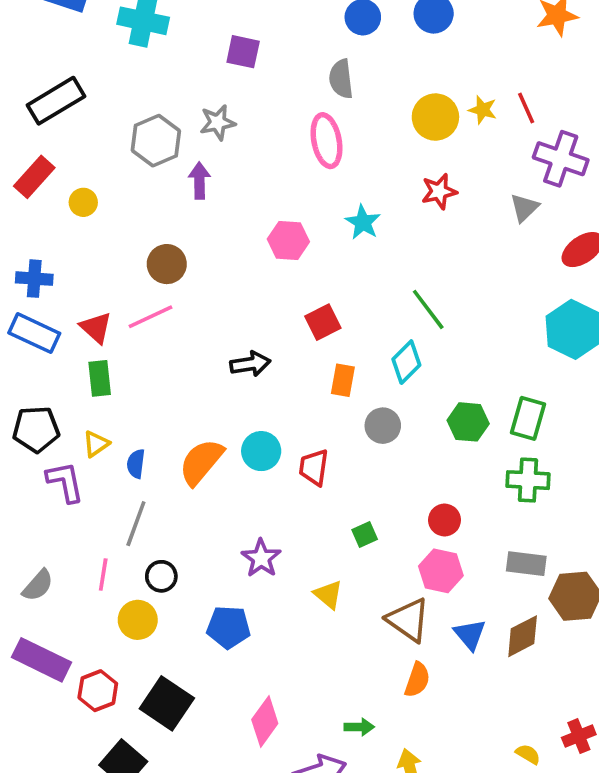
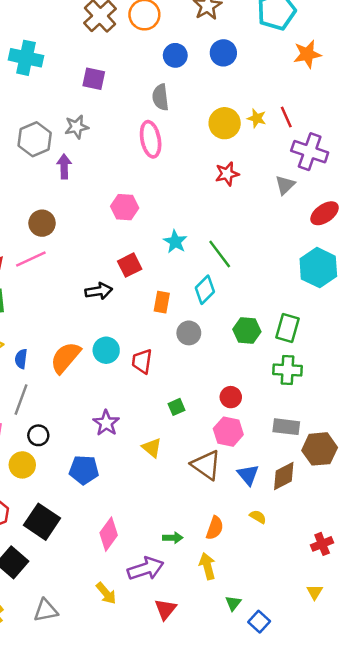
cyan star: (363, 222) -> (175, 242), moved
red square: (323, 322) -> (130, 265), moved
orange semicircle: (417, 680) -> (215, 528), moved
yellow semicircle: (528, 754) -> (258, 517), moved

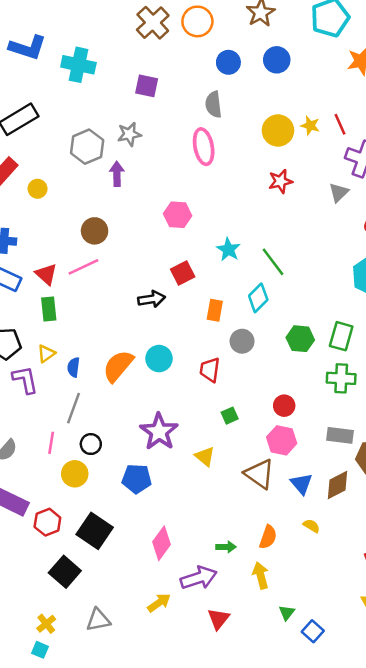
red trapezoid: (142, 361) -> (210, 370), moved
purple star: (106, 423) -> (159, 432), size x1.4
yellow arrow: (106, 593) -> (159, 603), turned -85

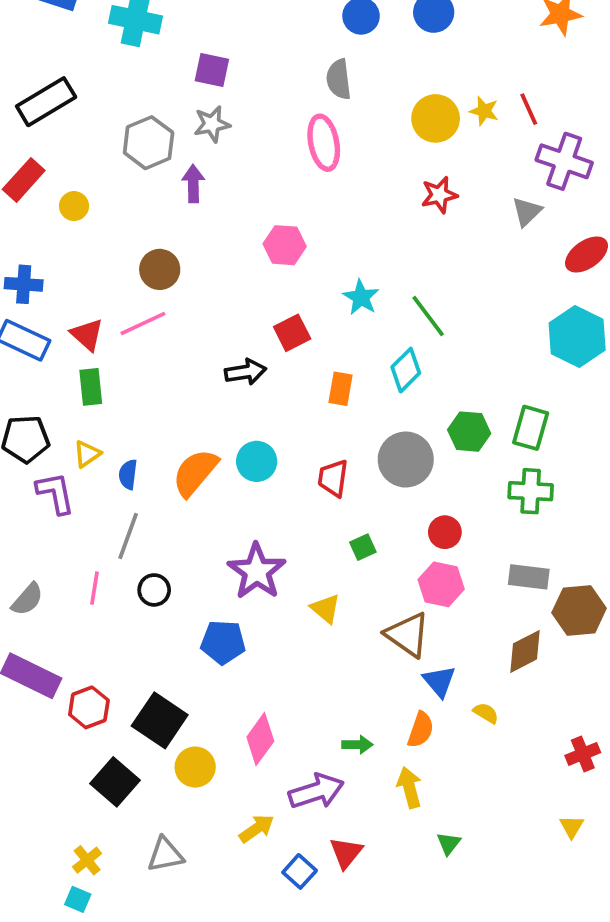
purple square: (147, 86) -> (212, 70), moved
gray circle: (242, 341) -> (406, 460), moved, size x1.5
yellow circle: (75, 474) -> (195, 767), moved
blue triangle: (302, 484) -> (439, 681), moved
blue square: (313, 631) -> (300, 871), moved

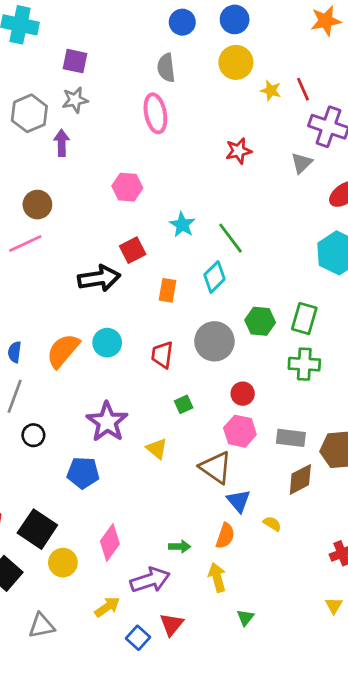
yellow circle: (436, 118) -> (236, 62), moved
black arrow: (245, 372) -> (99, 278), size x1.4
gray rectangle: (529, 577) -> (291, 438), moved

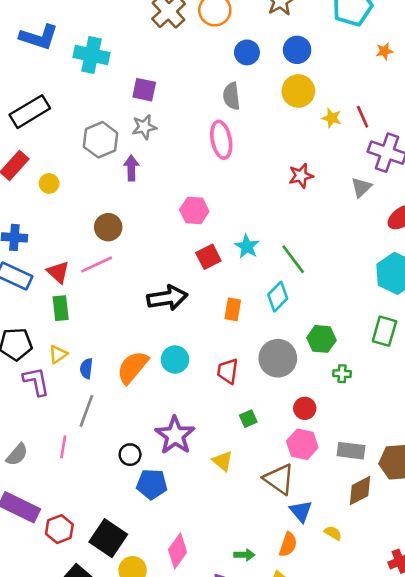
orange star: (326, 21) -> (384, 51), size x0.6
red square: (133, 250) -> (208, 257), moved
green rectangle: (304, 319) -> (384, 331), moved
green cross: (304, 364) -> (342, 374), moved, size x0.6
black circle: (33, 435) -> (130, 455), moved

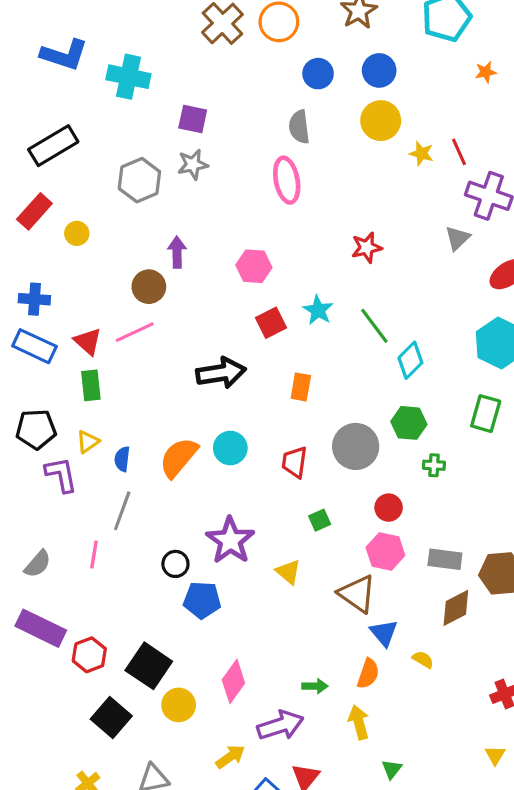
purple arrow: (131, 168) -> (177, 252), moved
red star: (301, 176) -> (367, 247), moved
cyan diamond: (278, 297) -> (410, 360), moved

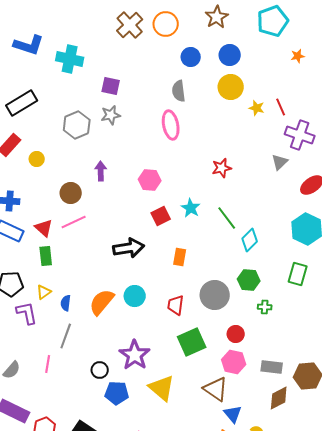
brown circle: (149, 287) -> (71, 193), moved
green square: (320, 520) -> (192, 342), size x2.0
yellow triangle: (288, 572) -> (162, 388), moved, size x1.6

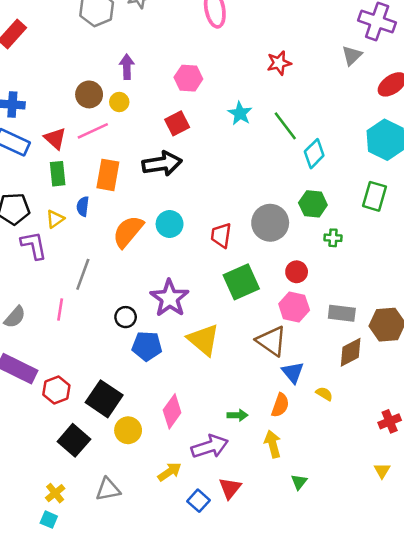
yellow circle: (37, 159) -> (119, 102), moved
red square: (161, 216) -> (177, 123), moved
orange rectangle: (180, 257) -> (108, 175), moved, size x1.4
blue semicircle: (66, 303) -> (83, 206), moved

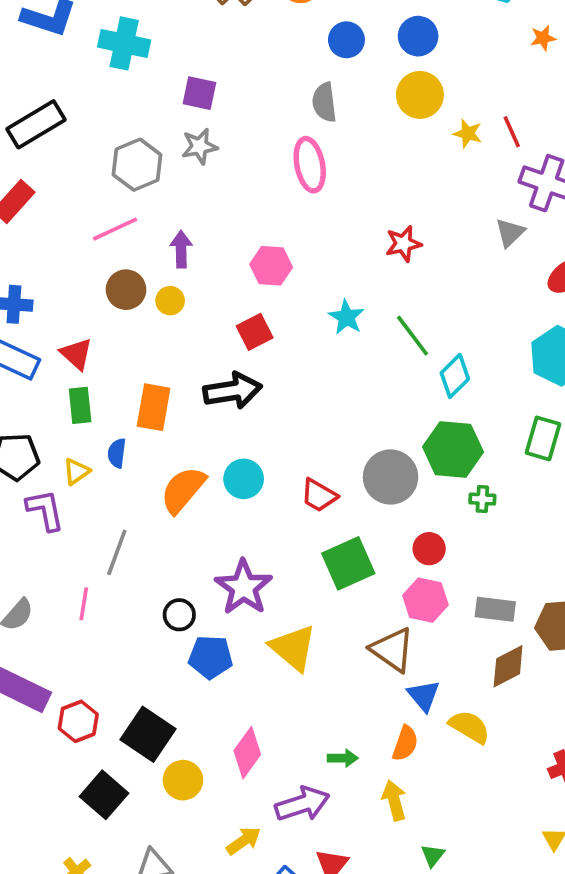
pink line: (93, 131) -> (115, 229), moved
green hexagon: (313, 204) -> (453, 449), size x1.4
red trapezoid: (221, 235) -> (319, 495), turned -68
yellow semicircle: (324, 394) -> (470, 727), size x1.6

